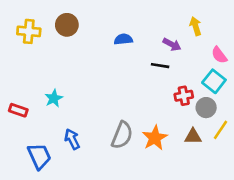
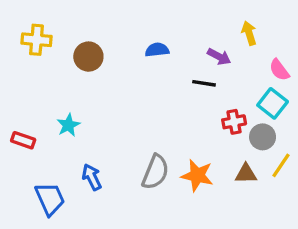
brown circle: (67, 25) -> (88, 57), moved
orange star: (155, 138) -> (197, 175), turned -30

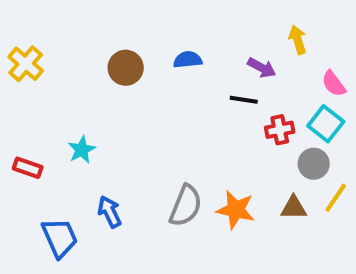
yellow cross: (37, 40) -> (26, 64), moved, turned 36
brown circle: (88, 57) -> (126, 68), moved
red cross: (234, 122) -> (280, 130), moved

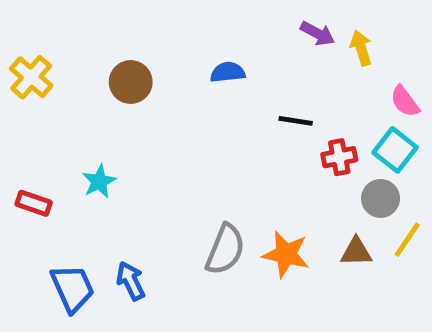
brown circle: (126, 68) -> (131, 82), moved
purple arrow: (262, 68) -> (317, 33), moved
blue arrow: (110, 212) -> (131, 281), moved

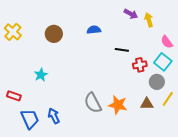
red rectangle: (34, 203) -> (14, 96), moved
gray semicircle: (225, 249) -> (93, 103), turned 130

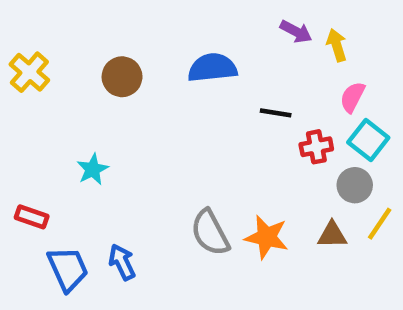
blue semicircle: (94, 30) -> (212, 68), size x1.5
pink semicircle: (167, 42) -> (352, 97), moved, turned 64

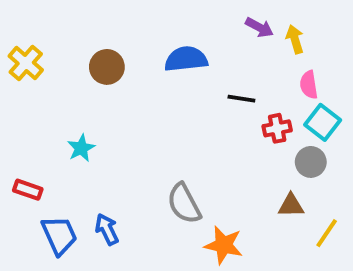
pink semicircle: (352, 97) -> (309, 85), turned -36
yellow line: (380, 224) -> (327, 233), moved
orange star: (267, 237) -> (224, 245), moved

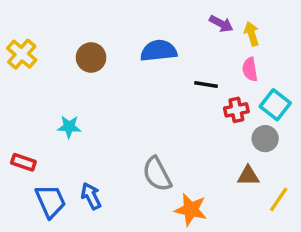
pink semicircle: (309, 85) -> (250, 69), moved
cyan star: (81, 148) -> (69, 127), turned 30

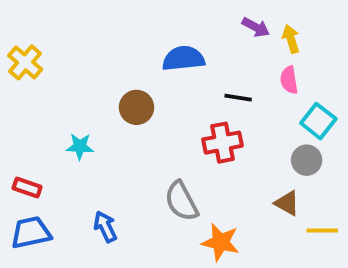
brown circle: (91, 57) -> (137, 107), moved
red cross: (236, 110) -> (223, 143), moved, size x1.4
brown triangle: (248, 176) -> (287, 203), turned 30
yellow line: (279, 199) -> (322, 231), turned 56
blue trapezoid: (50, 201) -> (31, 232), moved, turned -78

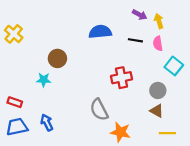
black line: (238, 98) -> (135, 40), moved
brown circle: (137, 107) -> (57, 58), moved
gray circle: (307, 160) -> (158, 90), moved
blue arrow: (105, 227) -> (47, 123), moved
yellow line: (322, 231) -> (167, 133), moved

